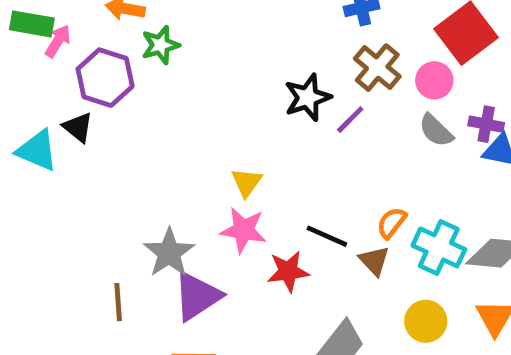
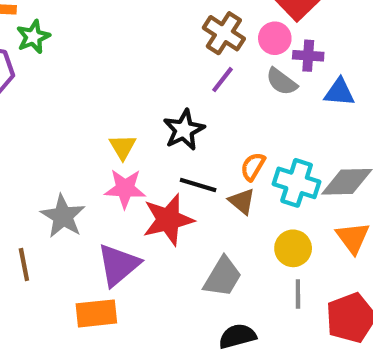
black star: (308, 97) -> (184, 130), moved
purple line: (350, 120) -> (223, 80), moved
purple cross: (486, 124) -> (308, 56), moved
red star: (288, 271) -> (168, 220), size x1.4
purple triangle: (197, 296) -> (118, 265), moved

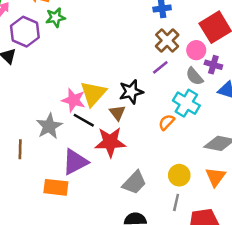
yellow triangle: (123, 147) -> (93, 94), size x1.6
cyan cross: (297, 183) -> (186, 103), moved
black line: (198, 185) -> (84, 120), moved
pink star: (125, 189) -> (74, 100), moved
brown triangle: (242, 201) -> (117, 113), moved

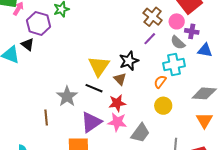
pink star: (74, 100) -> (117, 122), moved
cyan cross: (186, 103) -> (174, 65), turned -35
red star: (110, 142) -> (117, 103), size x0.7
yellow circle: (179, 175) -> (163, 106), moved

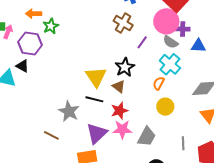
brown cross: (153, 17) -> (123, 23), moved
pink circle: (177, 21) -> (166, 21), size x1.6
cyan cross: (174, 65) -> (170, 64), turned -30
brown line: (46, 118) -> (51, 135), turned -49

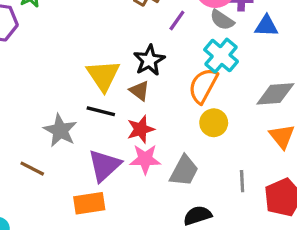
orange semicircle: (159, 83) -> (203, 86), size x1.6

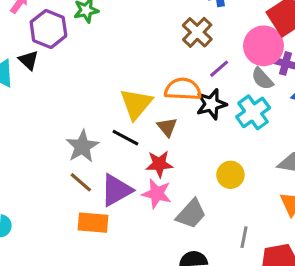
black star: (149, 60) -> (211, 104), moved
orange semicircle: (203, 86) -> (183, 89), moved, turned 51
brown line: (32, 169) -> (81, 182), moved

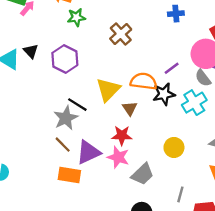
purple hexagon: (48, 29) -> (65, 59), moved
brown cross: (197, 32) -> (121, 34), moved
black line: (125, 138) -> (77, 105), moved

